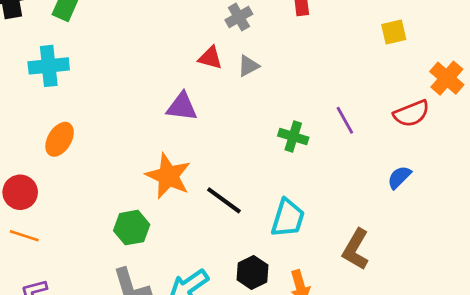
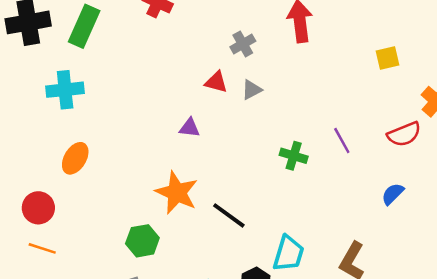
purple triangle: (182, 107) -> (189, 128), size x0.7
cyan trapezoid: (288, 218) -> (289, 254), moved

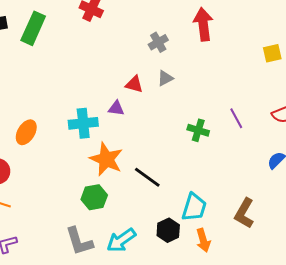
red triangle: (216, 82) -> (134, 84), moved
cyan cross: (65, 90) -> (83, 123), moved
green hexagon: (142, 241) -> (94, 197), moved

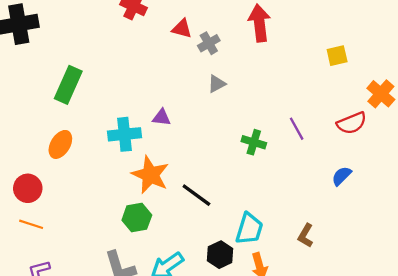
green rectangle: (33, 28) -> (68, 85), moved
red triangle: (134, 84) -> (182, 29), moved
brown L-shape: (244, 213) -> (306, 236), size x0.7

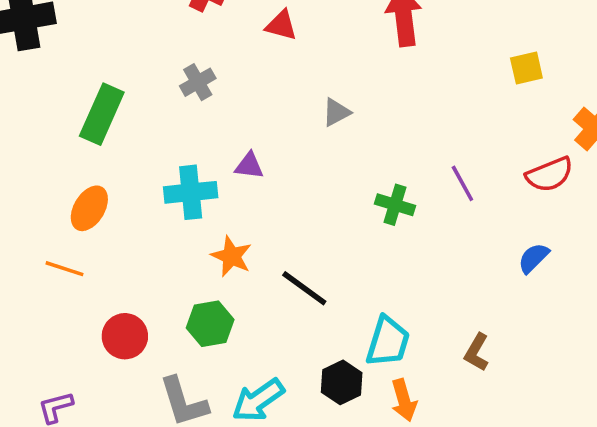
gray cross: (209, 43) -> (198, 82), moved
orange star: (150, 175) -> (231, 256), size x0.7
red circle: (28, 188) -> (125, 336), moved
orange line: (31, 224) -> (64, 269), moved

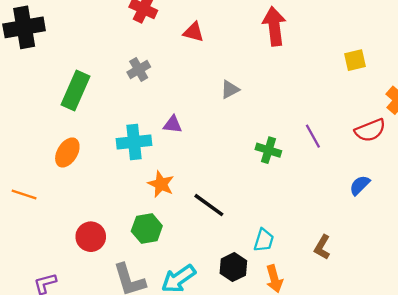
orange line: (64, 269) -> (24, 195), moved
cyan trapezoid: (388, 342) -> (264, 240), size x0.7

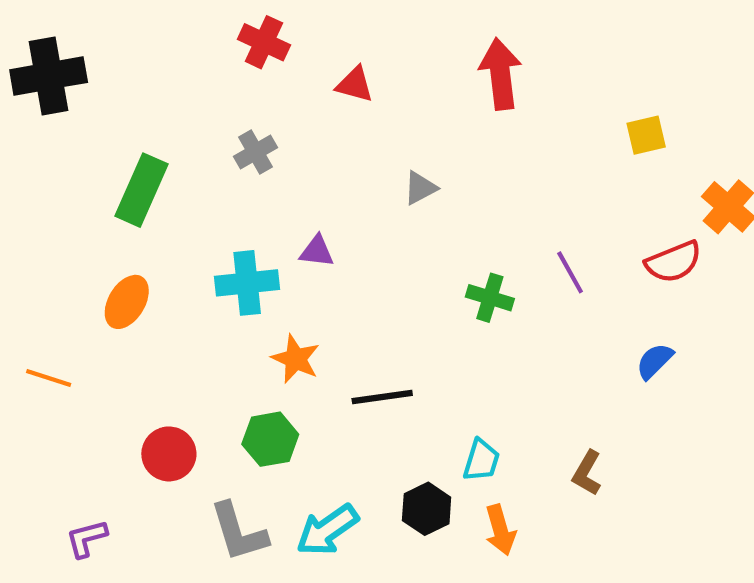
black line: (209, 205) -> (382, 397), turned -44

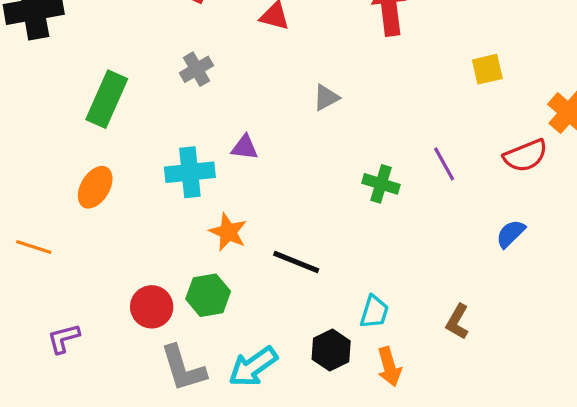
yellow square: (646, 135) -> (487, 69), moved
black line: (382, 397) -> (296, 262), turned 30
red circle: (169, 454) -> (152, 307), moved
purple L-shape: (87, 538) -> (64, 338), moved

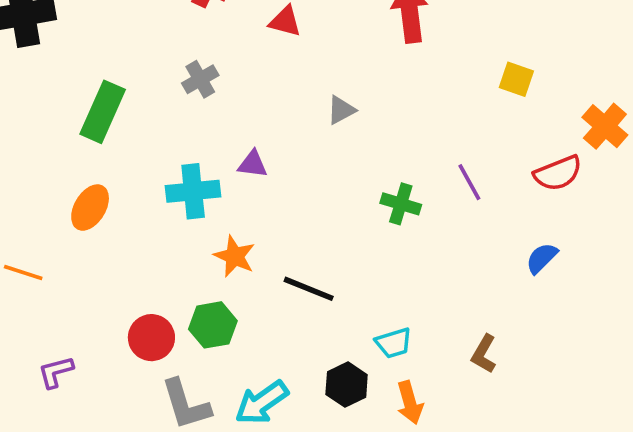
yellow square: (487, 69) -> (516, 79), turned 32
cyan trapezoid: (374, 312) -> (394, 343), turned 56

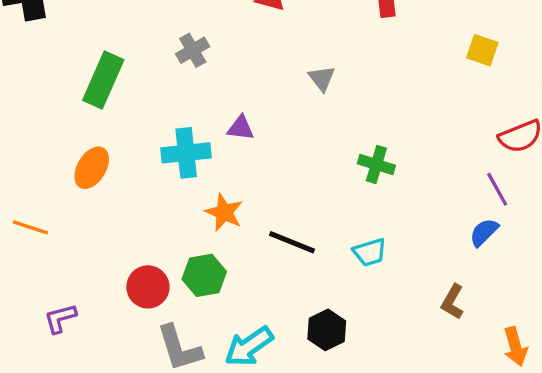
gray triangle: (341, 110) -> (322, 78), turned -40
purple line: (469, 182) -> (497, 189), moved
blue semicircle: (542, 258) -> (484, 232), moved
cyan trapezoid: (394, 343) -> (370, 252), moved
orange arrow: (410, 403) -> (515, 347), moved

